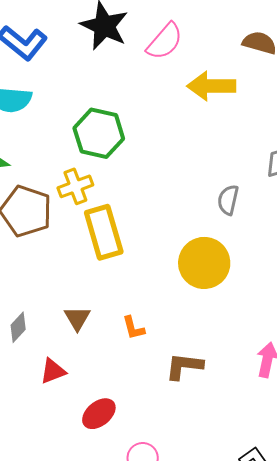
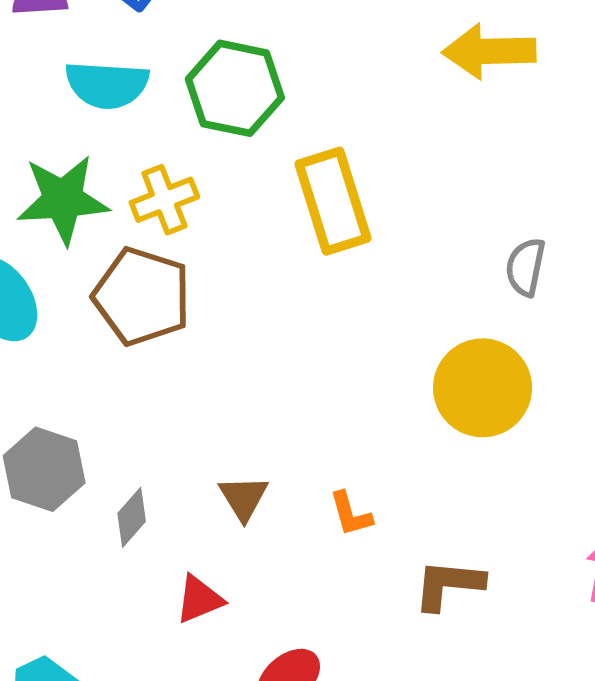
green hexagon: (99, 133) -> (235, 88), moved
yellow cross: (75, 186) -> (164, 200), moved
yellow rectangle: (104, 232) -> (333, 201), moved

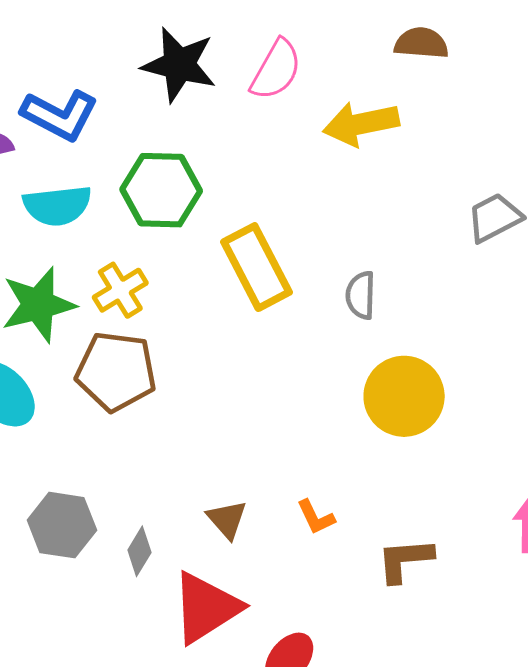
gray semicircle: (525, 267) -> (361, 295), moved
red triangle: (199, 599) -> (206, 608), size x1.8

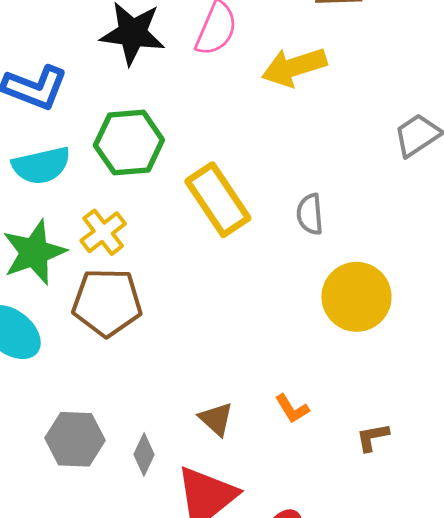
brown L-shape: (405, 560) -> (373, 437), size x0.7

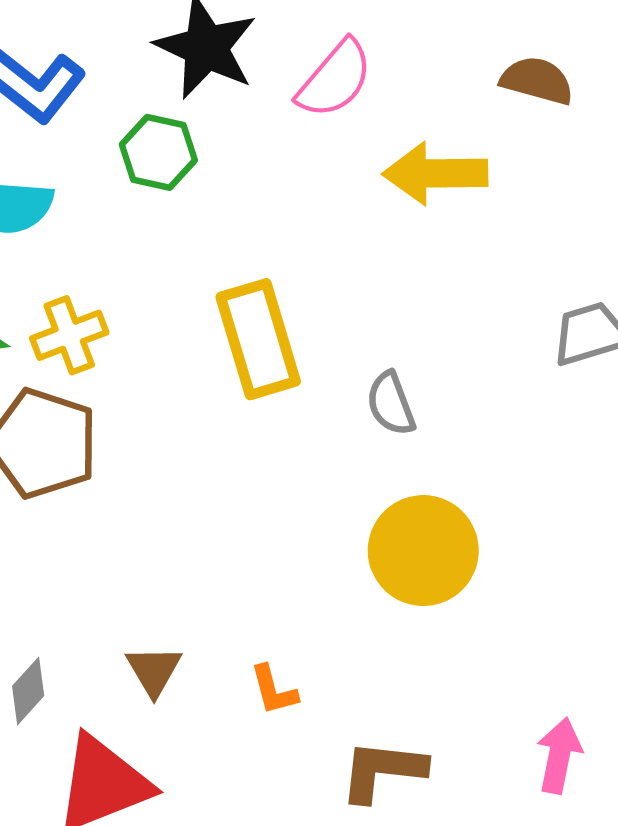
green hexagon: (129, 143) -> (158, 152), moved, size x0.7
gray semicircle: (310, 214) -> (391, 404), turned -33
brown L-shape: (373, 437) -> (383, 771), size x1.6

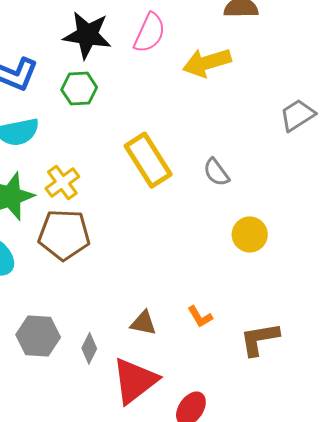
yellow circle: (423, 551) -> (250, 234), size x0.7
brown triangle: (154, 671) -> (143, 323), turned -32

